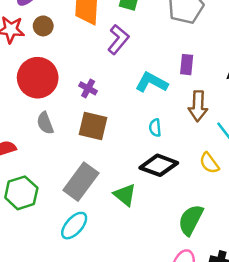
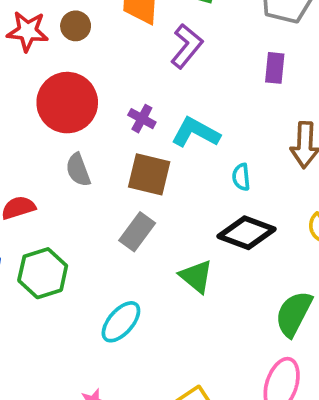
purple rectangle: (187, 65) -> (275, 68), moved
cyan L-shape: (152, 82) -> (196, 132), moved
gray rectangle: (81, 182) -> (137, 232), moved, size x0.7

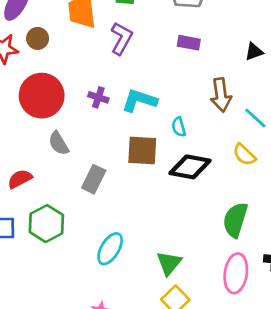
purple rectangle: (275, 68) -> (189, 43), turned -75
brown square: (149, 174) -> (142, 151), moved
gray rectangle: (137, 232) -> (94, 179), moved
green triangle: (196, 276) -> (169, 263), moved, turned 40

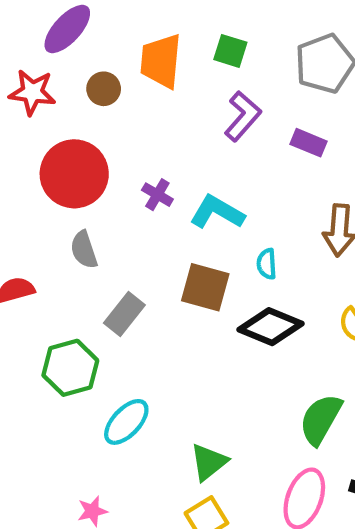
brown circle: (38, 38) -> (104, 89), moved
purple L-shape: (121, 38) -> (243, 116), moved
green hexagon: (46, 224) -> (70, 368), moved

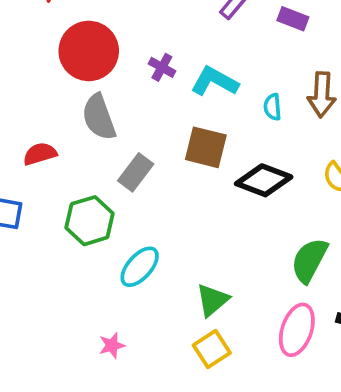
gray semicircle: (84, 250) -> (99, 117), size x1.4
cyan semicircle: (267, 264) -> (272, 107), moved

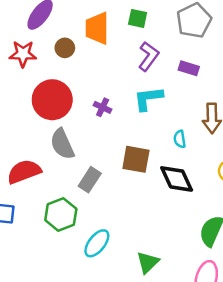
cyan L-shape: (214, 81) -> (148, 99), moved, turned -32
cyan semicircle: (272, 107) -> (180, 139), moved
red semicircle: (40, 154) -> (24, 172), size x1.5
black diamond: (264, 180) -> (177, 179), turned 48

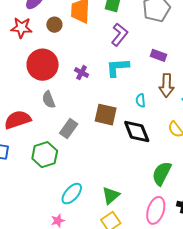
purple rectangle: (189, 68) -> (158, 55), moved
gray semicircle: (62, 144) -> (49, 100), size x0.7
cyan ellipse: (97, 243) -> (72, 194), moved

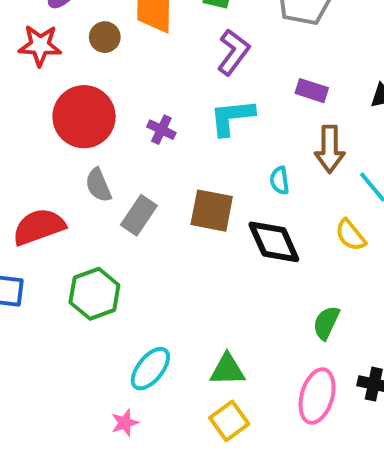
gray rectangle: (69, 129) -> (139, 215), moved
green semicircle: (162, 173) -> (326, 323), size x0.7
green triangle: (111, 196) -> (227, 370), turned 42

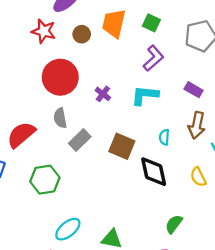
red semicircle: (39, 227) -> (21, 135), turned -32

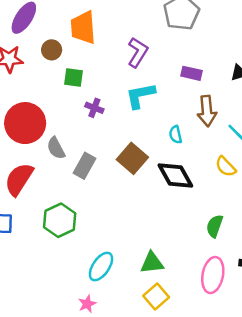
green square: (151, 23) -> (73, 77), moved
red circle: (60, 77) -> (25, 123), moved
brown square: (122, 146) -> (132, 158), turned 35

